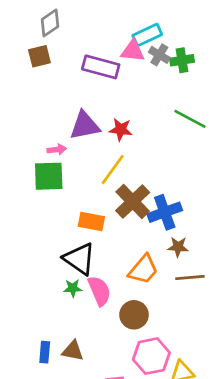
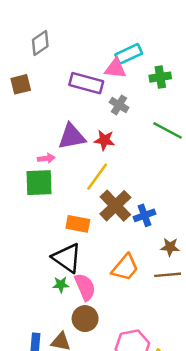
gray cross: (159, 55) -> (119, 105), moved
brown square: (39, 56) -> (21, 84), moved
blue cross: (165, 212) -> (145, 215), size x0.7
brown star: (178, 247) -> (170, 247), moved
brown circle: (134, 315) -> (85, 319), moved

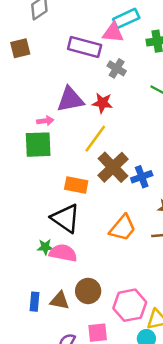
green star: (61, 285) -> (45, 247), moved
pink semicircle: (85, 287) -> (63, 253), moved, turned -56
brown circle: (85, 319) -> (88, 291), moved

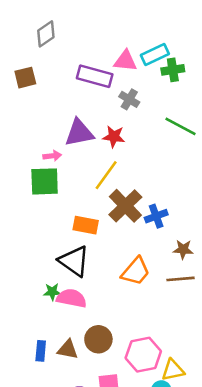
cyan rectangle: (126, 18) -> (155, 54), moved

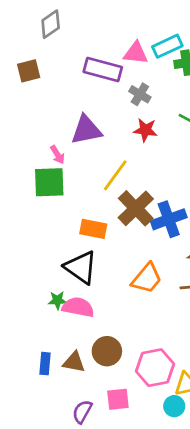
red star: (114, 137) -> (145, 130), moved
pink arrow: (52, 156) -> (57, 155), turned 66
blue cross: (156, 216) -> (169, 219), size x1.4

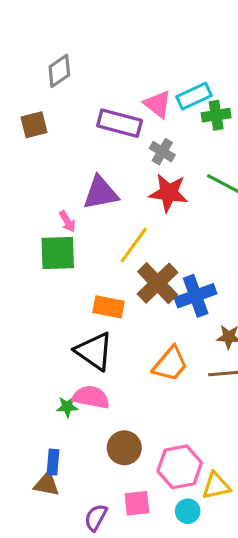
pink triangle: (136, 53) -> (158, 104), turned 32
red star: (145, 130) -> (169, 193), size x1.4
green star: (57, 300) -> (67, 407), moved
brown triangle: (74, 362) -> (47, 484), moved
cyan circle: (174, 406) -> (188, 511), moved

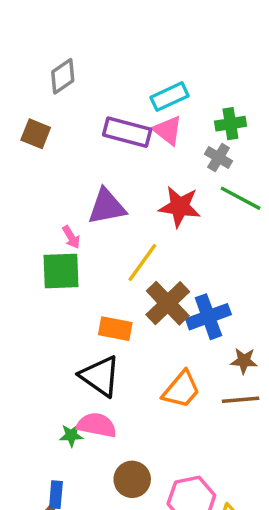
cyan rectangle: (194, 96) -> (169, 97), moved
pink triangle: (158, 104) -> (168, 130), moved
brown square: (34, 125) -> (36, 134), turned 36
gray cross: (162, 152) -> (219, 158), moved

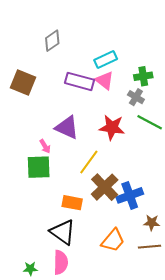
gray diamond: (63, 76) -> (52, 41), moved
brown square: (36, 134) -> (23, 82), size x1.4
purple triangle: (107, 207) -> (67, 127), turned 35
pink semicircle: (97, 425) -> (61, 262), turned 80
green star: (71, 435) -> (30, 269), moved

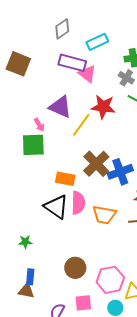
gray diamond: (52, 41) -> (62, 29), moved
pink triangle: (105, 80) -> (87, 74), moved
yellow line: (89, 162) -> (81, 125), moved
orange trapezoid: (113, 240) -> (104, 215), turned 60
pink semicircle: (61, 262) -> (78, 203), moved

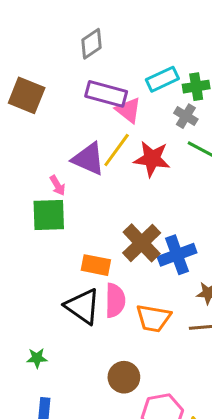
cyan rectangle: (97, 42) -> (162, 79), moved
yellow line: (81, 125) -> (117, 150), moved
brown circle: (75, 268) -> (124, 377), moved

